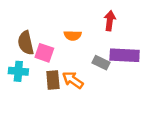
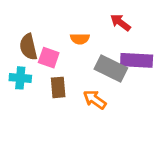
red arrow: (110, 21) -> (120, 22), turned -60
gray rectangle: (101, 63) -> (111, 68), size x1.6
orange arrow: (73, 80) -> (95, 100), moved

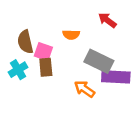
purple rectangle: (137, 60) -> (116, 77), moved
cyan cross: (20, 78) -> (18, 70), turned -36
brown rectangle: (58, 87) -> (46, 67), moved

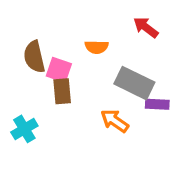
cyan cross: (18, 70) -> (24, 129), moved
purple rectangle: (116, 77) -> (157, 104), size x0.6

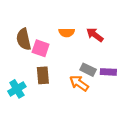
red arrow: (146, 27) -> (95, 35), moved
gray rectangle: (134, 83) -> (88, 70), moved, size x0.6
brown rectangle: (62, 91) -> (43, 75), moved

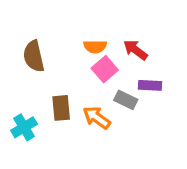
pink square: (41, 48) -> (105, 69), moved, turned 30
purple rectangle: (108, 72) -> (150, 85), moved
orange arrow: (79, 83) -> (97, 118), moved

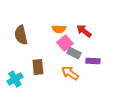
purple rectangle: (150, 85) -> (93, 61), moved
gray rectangle: (126, 100) -> (74, 53), moved
orange arrow: (97, 118) -> (70, 73), moved

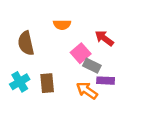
orange semicircle: (59, 29) -> (62, 25), moved
purple rectangle: (93, 61) -> (106, 81), moved
cyan cross: (15, 79) -> (20, 82), moved

